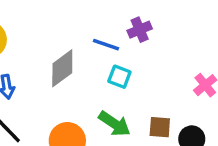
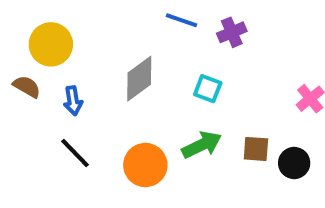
blue line: (106, 45) -> (182, 20), moved
green arrow: (114, 124) -> (202, 145), turned -60

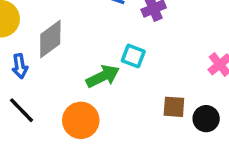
gray diamond: (139, 79) -> (50, 39), moved
green arrow: (202, 145) -> (103, 76), moved

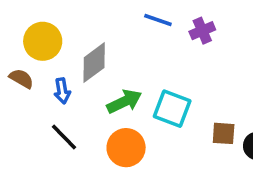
cyan square: (133, 56) -> (172, 109), moved, size x1.5
green arrow: (103, 76) -> (124, 102), moved

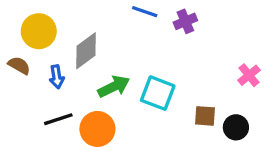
black line: (64, 137) -> (58, 119), turned -64
orange circle: (126, 148) -> (97, 129), moved

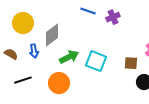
brown semicircle: (19, 65) -> (11, 54), moved
brown square: (205, 116) -> (131, 63), moved
black line: (58, 119) -> (23, 80), moved

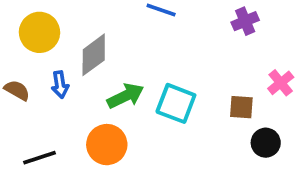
purple cross: (113, 17) -> (245, 21), moved
black line: (23, 80) -> (39, 158), moved

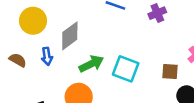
purple cross: (245, 21) -> (157, 13), moved

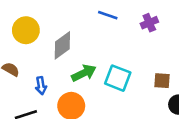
blue arrow: (47, 56) -> (41, 86), moved

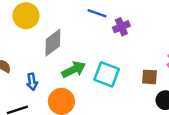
purple cross: (149, 23) -> (121, 27), moved
yellow circle: (26, 30) -> (26, 16), moved

